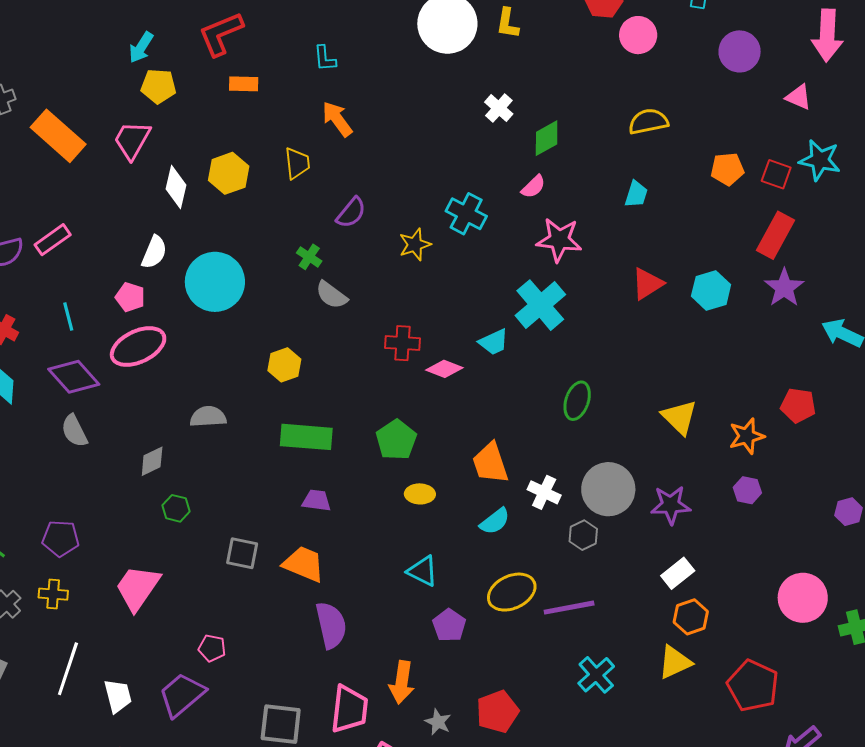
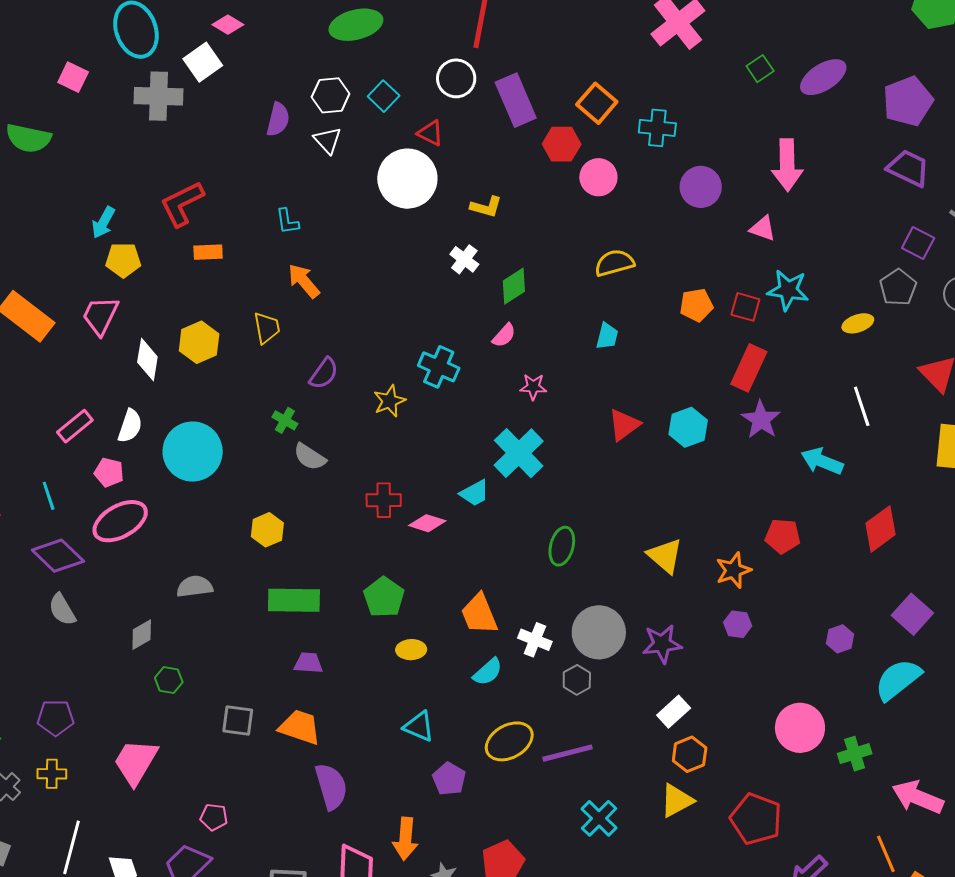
yellow L-shape: (508, 23) -> (486, 207), moved, turned -80
pink rectangle: (53, 240) -> (75, 426), moved
pink star: (559, 240) -> (533, 387), size x0.6

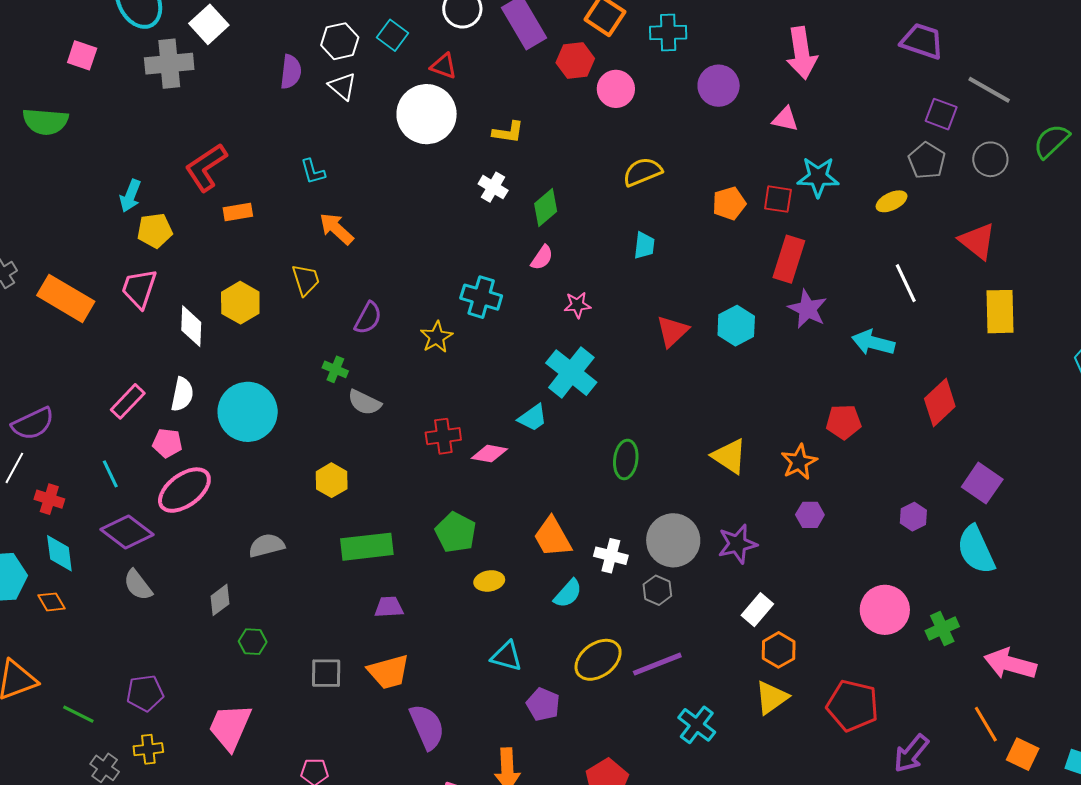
cyan semicircle: (898, 680) -> (976, 550), turned -69
orange trapezoid: (300, 727) -> (389, 672), turned 153

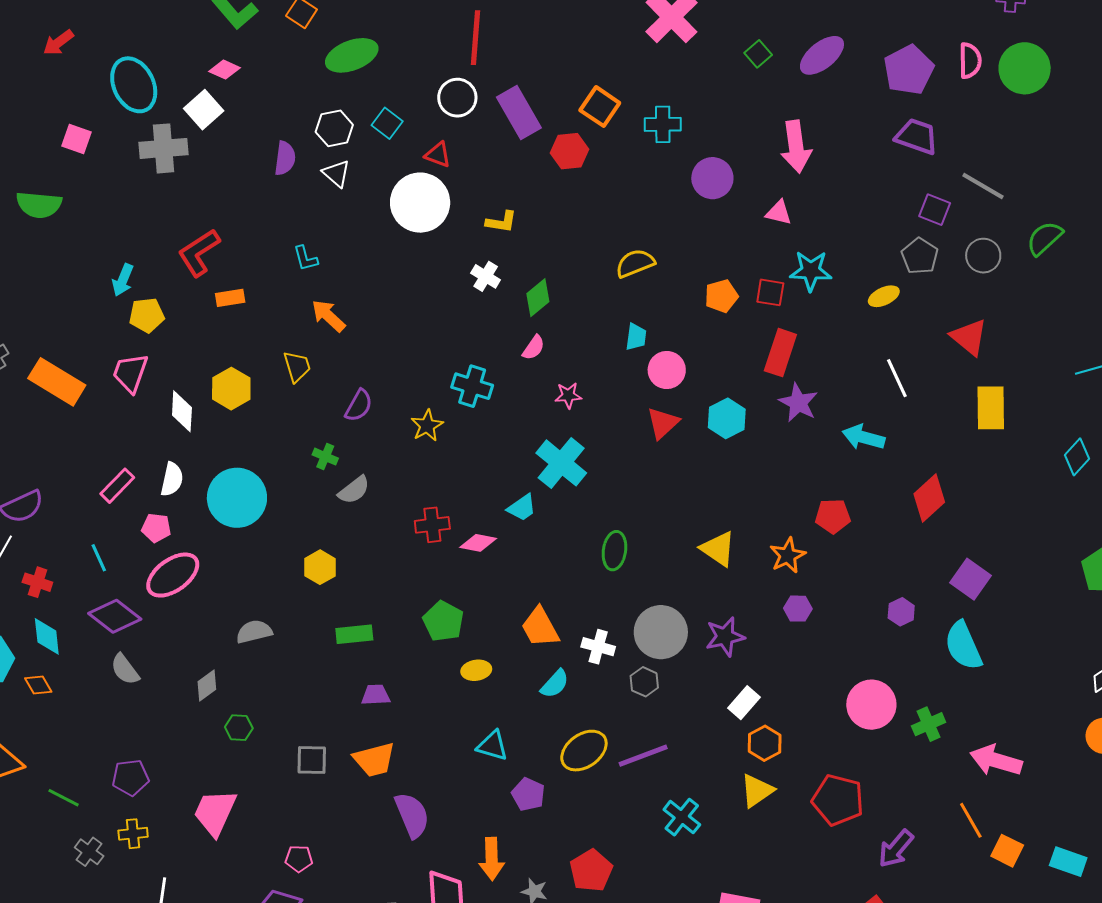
pink circle: (616, 89) -> (667, 370), moved
gray semicircle: (364, 402) -> (354, 490), turned -64
green rectangle: (367, 547) -> (354, 634), size x0.7

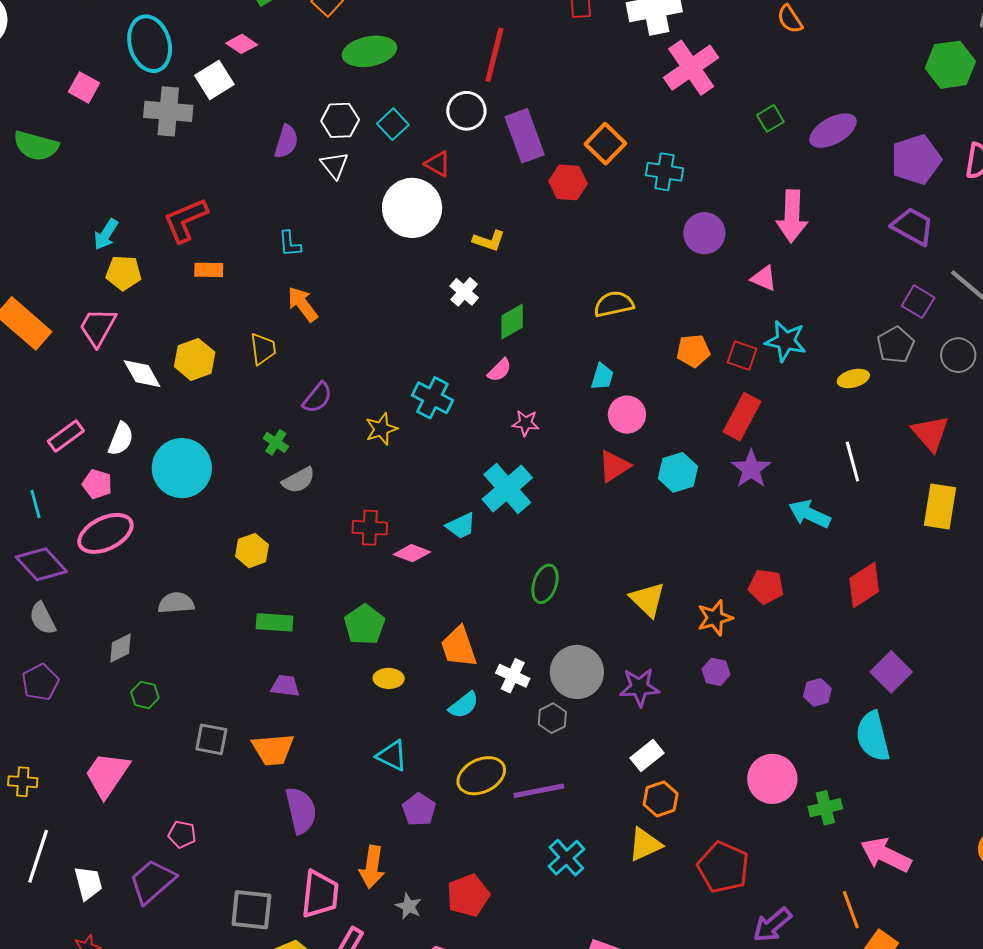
white diamond: (182, 411) -> (142, 374), turned -42
purple pentagon: (130, 778) -> (40, 682), moved, turned -30

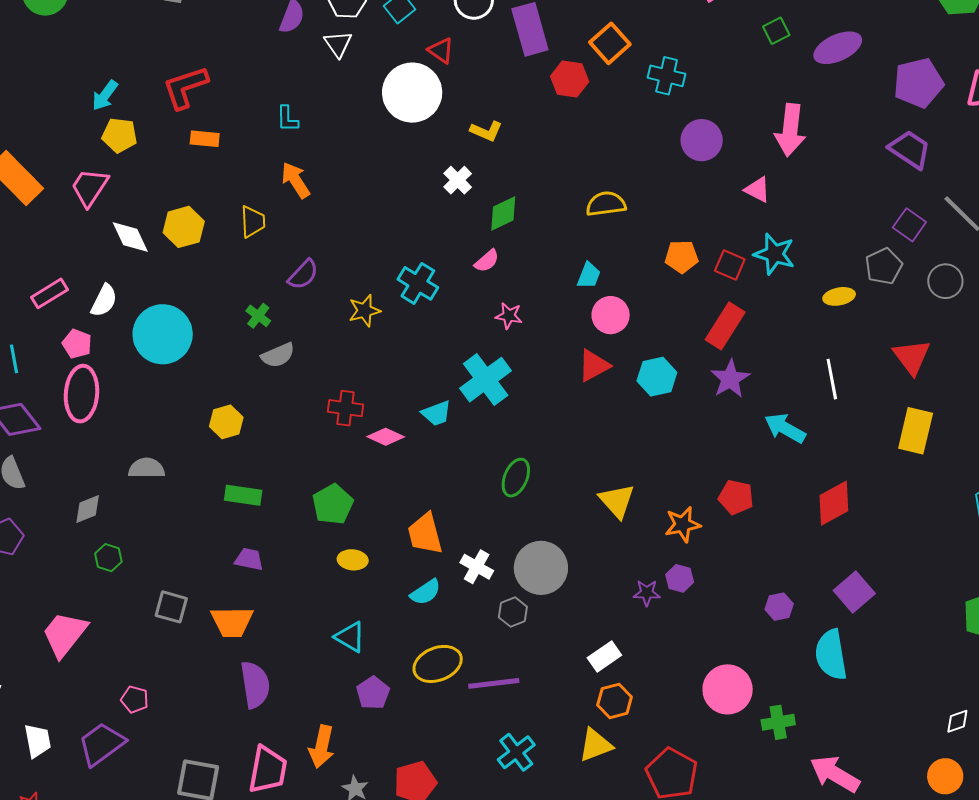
pink ellipse: (105, 533) -> (81, 394), turned -64
purple star: (639, 687) -> (647, 593), moved, size x0.7

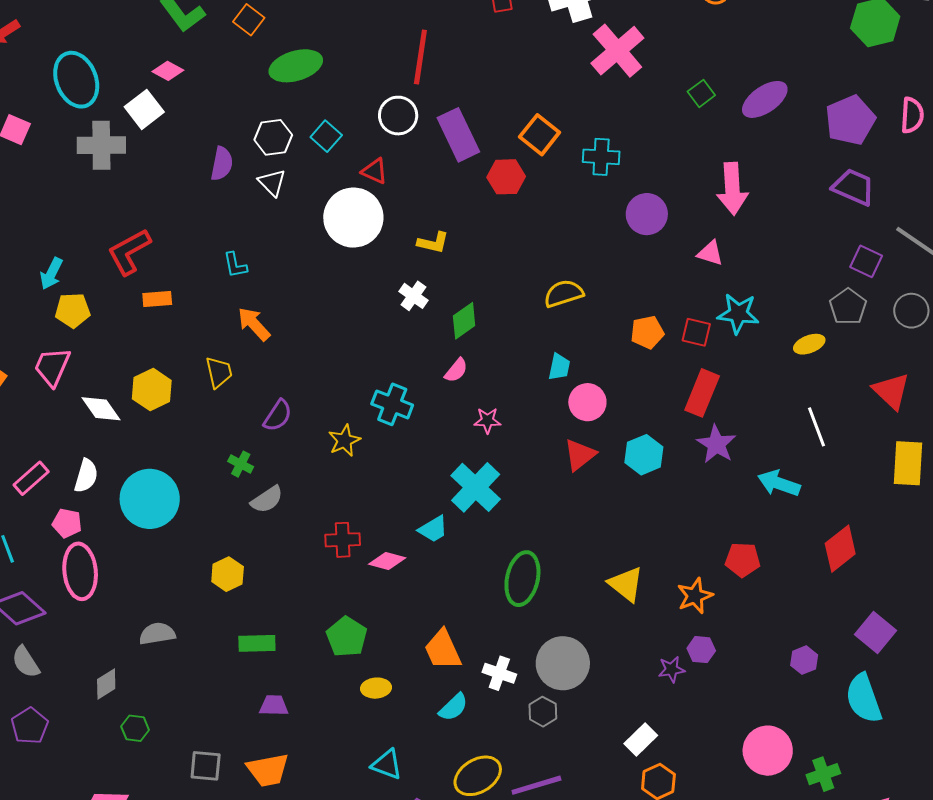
green ellipse: (516, 478) -> (522, 579), size x1.4

